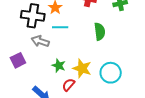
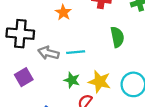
black cross: (33, 16) -> (20, 34), moved
cyan line: (60, 27) -> (76, 52), moved

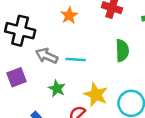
green star: (72, 80) -> (57, 88), moved

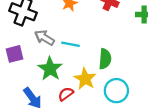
green semicircle: (122, 50) -> (105, 59), moved
green star: (57, 88) -> (50, 69), size x1.5

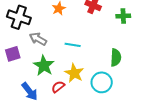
cyan line: (71, 44) -> (73, 45), moved
green semicircle: (105, 59) -> (116, 58), moved

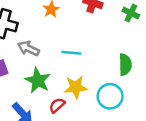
green cross: (123, 16) -> (131, 13), turned 32
yellow star: (74, 73) -> (76, 87), turned -30

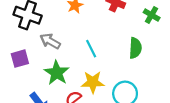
cyan line: (71, 53) -> (91, 49), turned 54
green semicircle: (125, 65) -> (135, 48), moved

